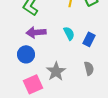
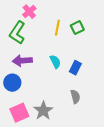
gray star: (56, 71) -> (43, 111), moved

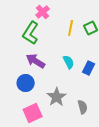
purple arrow: (22, 61) -> (36, 61), turned 36
gray semicircle: (75, 97) -> (83, 107), moved
gray star: (43, 111) -> (57, 97), moved

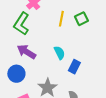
blue rectangle: (89, 68) -> (74, 67), moved

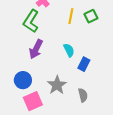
purple arrow: (26, 52) -> (36, 49), turned -96
blue circle: (16, 74) -> (23, 80), moved

